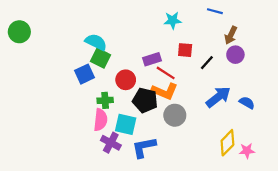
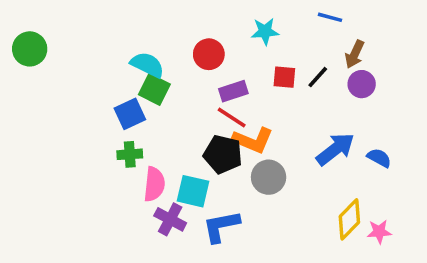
black line: (207, 63) -> (318, 77), moved
red line: (166, 73) -> (232, 117), moved
red circle: (126, 80) -> (209, 54), moved
green cross: (105, 100) -> (130, 154), moved

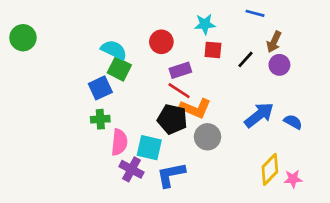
red square: (284, 77) -> (213, 50), moved

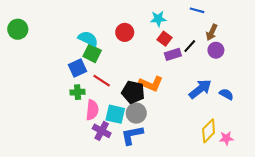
red square: (213, 50) -> (165, 39), turned 32
purple rectangle: (180, 70) -> (173, 54), moved
red line: (179, 91) -> (102, 81), moved
gray circle: (208, 137) -> (136, 113), moved

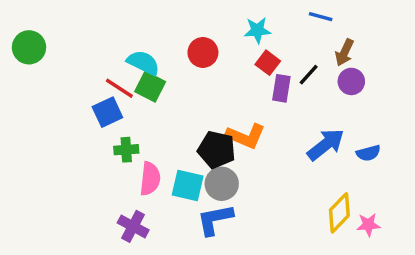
purple rectangle: (173, 54) -> (281, 88), turned -63
blue square: (78, 68) -> (107, 112), moved
red line: (102, 81) -> (119, 88), moved
blue semicircle: (226, 94) -> (368, 153), turned 136
purple cross: (102, 131) -> (133, 226), moved

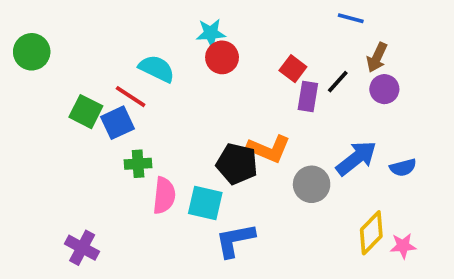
cyan star: (258, 30) -> (211, 33), moved
green square: (150, 87) -> (86, 112), moved
gray circle: (222, 184) -> (312, 184), moved
purple cross: (133, 226) -> (82, 248), moved

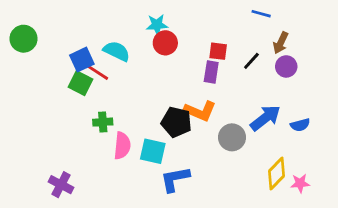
red square: (293, 69) -> (218, 51), turned -30
purple rectangle: (308, 97) -> (211, 72), moved
green square: (86, 112) -> (80, 83), moved
blue square: (118, 123) -> (82, 60), moved

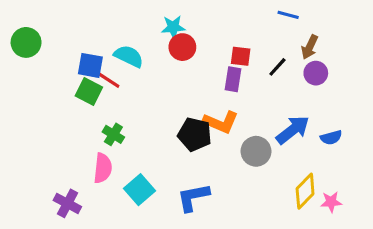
blue square: (82, 60) -> (90, 65), turned 35
green cross: (103, 122) -> (113, 134), turned 36
pink semicircle: (122, 146) -> (103, 168), moved
cyan square: (153, 151) -> (139, 190), moved, turned 36

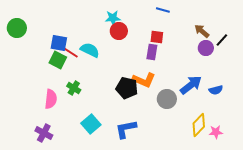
blue line: (288, 15) -> (163, 10), moved
brown arrow: (310, 47) -> (202, 31), turned 105
cyan semicircle: (129, 56) -> (90, 50), moved
black line: (277, 67) -> (222, 40), moved
pink semicircle: (103, 168) -> (51, 99), moved

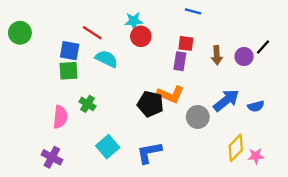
brown arrow: (202, 31) -> (217, 55), moved, turned -133
red line: (70, 52) -> (92, 33), moved
green square: (58, 60) -> (69, 71), turned -30

